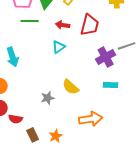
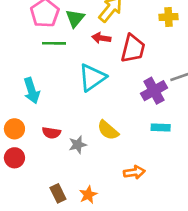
red arrow: (63, 25) -> (101, 38), moved
cyan triangle: (59, 47) -> (92, 78), size x1.6
red semicircle: (16, 119) -> (51, 133), moved
orange arrow: (91, 119) -> (134, 172), size x0.7

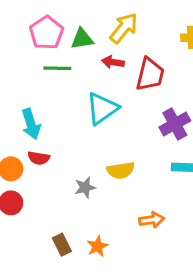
green triangle: (75, 18) -> (82, 39), turned 42
yellow semicircle: (108, 130) -> (121, 170), turned -50
red semicircle: (51, 133) -> (39, 158), moved

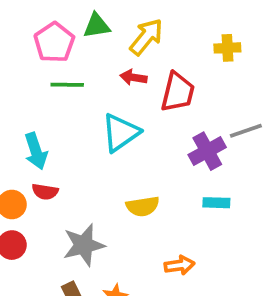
green triangle: (82, 39) -> (97, 26), moved
gray star: (85, 187) -> (84, 245), moved, size x1.6

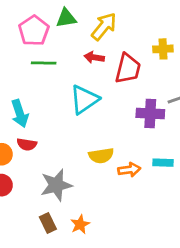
yellow cross: (227, 48) -> (163, 49), moved
purple cross: (207, 151) -> (150, 114), turned 32
cyan rectangle: (216, 203) -> (163, 163), moved
orange arrow: (180, 265) -> (129, 170), moved

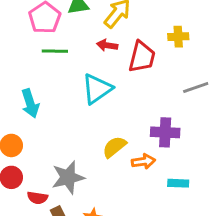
purple cross: (150, 114) -> (165, 132), moved
red semicircle: (27, 144) -> (37, 198), moved
yellow semicircle: (101, 156) -> (114, 147), turned 150
cyan rectangle: (163, 163) -> (178, 183), moved

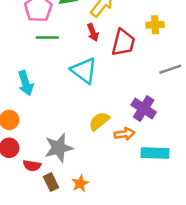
red arrow: (107, 45) -> (93, 32), turned -120
cyan triangle: (97, 89) -> (84, 70), turned -48
purple cross: (165, 132) -> (144, 109), turned 30
cyan rectangle: (178, 183) -> (155, 153), size x1.5

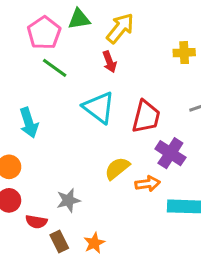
green line: (47, 37) -> (55, 68), turned 35
red trapezoid: (123, 43) -> (146, 117), moved
gray star: (59, 148) -> (68, 200), size x0.7

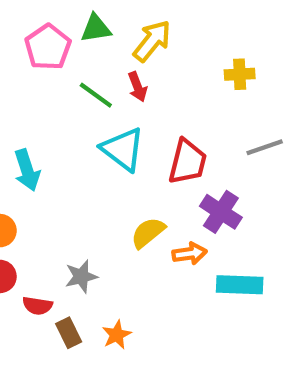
green line: (55, 68) -> (96, 95), moved

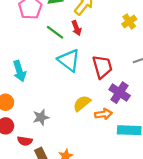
yellow cross: (240, 74) -> (129, 22), turned -32
red trapezoid: (188, 162) -> (102, 67), turned -30
gray star: (81, 276) -> (41, 117), moved

